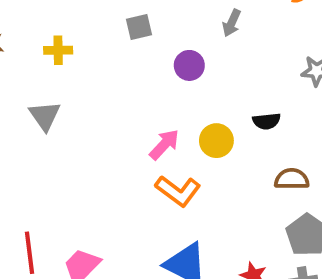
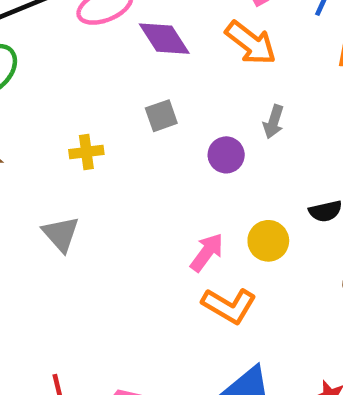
gray arrow: (232, 23) -> (274, 122), moved
yellow cross: (58, 50) -> (86, 152), moved

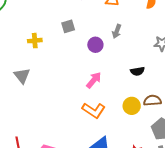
yellow circle: (268, 241) -> (132, 106), moved
pink arrow: (207, 252) -> (94, 80), moved

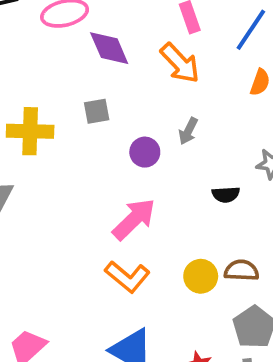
yellow cross: (35, 41) -> (30, 131), size x1.6
black semicircle: (137, 71) -> (226, 194), moved
pink arrow: (94, 80) -> (134, 219), size x1.4

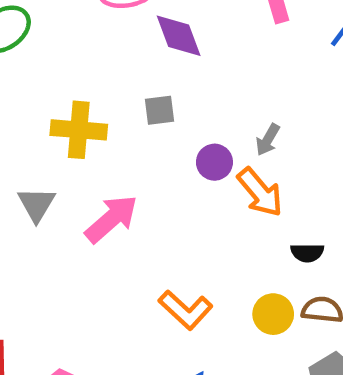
orange arrow: (180, 63) -> (260, 192), moved
black semicircle: (226, 194) -> (307, 253), moved
pink arrow: (134, 219) -> (111, 219), moved

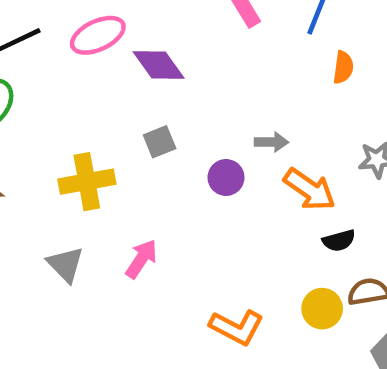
gray arrow: (268, 140) -> (271, 142), turned -104
orange arrow: (260, 192) -> (310, 189), moved
pink arrow: (111, 219) -> (141, 259), size x0.7

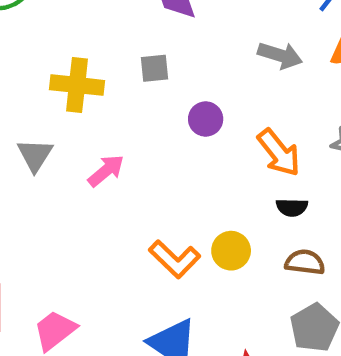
gray arrow: (271, 142) -> (280, 55), moved, size x1.4
yellow circle: (322, 309) -> (231, 251), moved

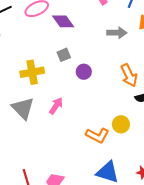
purple circle: (206, 119) -> (84, 72), moved
orange arrow: (279, 153) -> (129, 75), turned 30
gray triangle: (35, 155) -> (23, 108), size x1.4

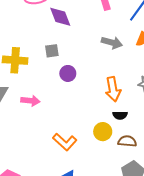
pink arrow: (56, 106) -> (30, 101), turned 48
yellow circle: (121, 124) -> (103, 132), moved

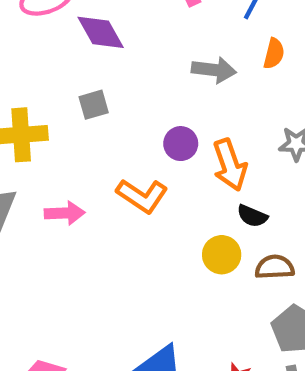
purple circle: (68, 73) -> (181, 144), moved
black semicircle: (120, 115) -> (252, 216), turned 32
orange L-shape: (65, 142) -> (142, 196), moved

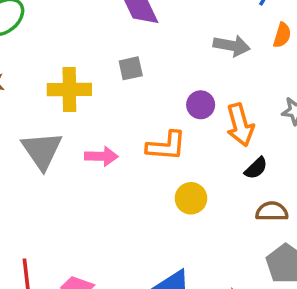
orange L-shape: (142, 196) -> (166, 146), turned -33
black semicircle: (252, 216) -> (256, 168), turned -70
yellow circle: (222, 255) -> (191, 198), moved

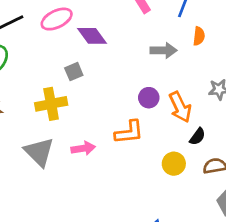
gray square: (131, 68) -> (74, 72), moved
yellow circle: (191, 198) -> (174, 164), moved

